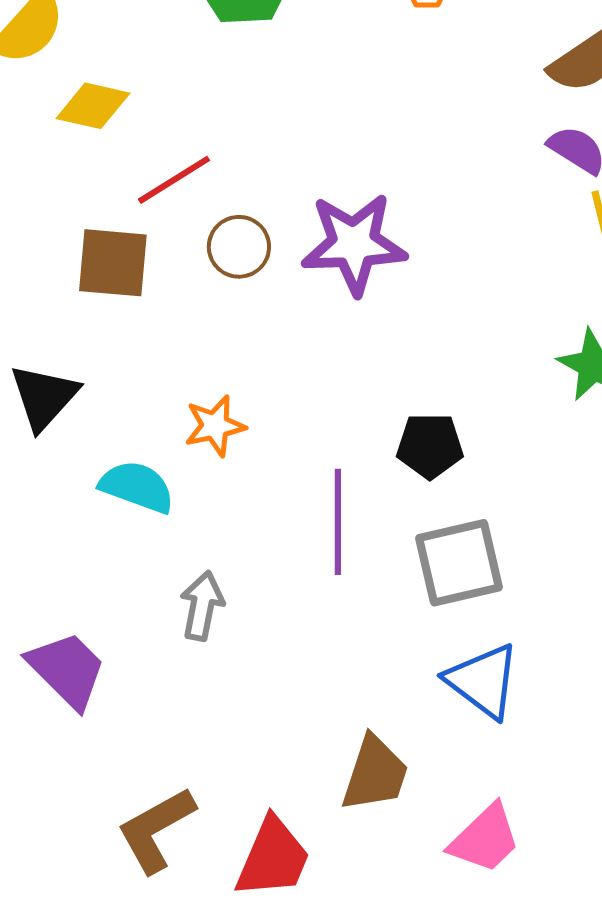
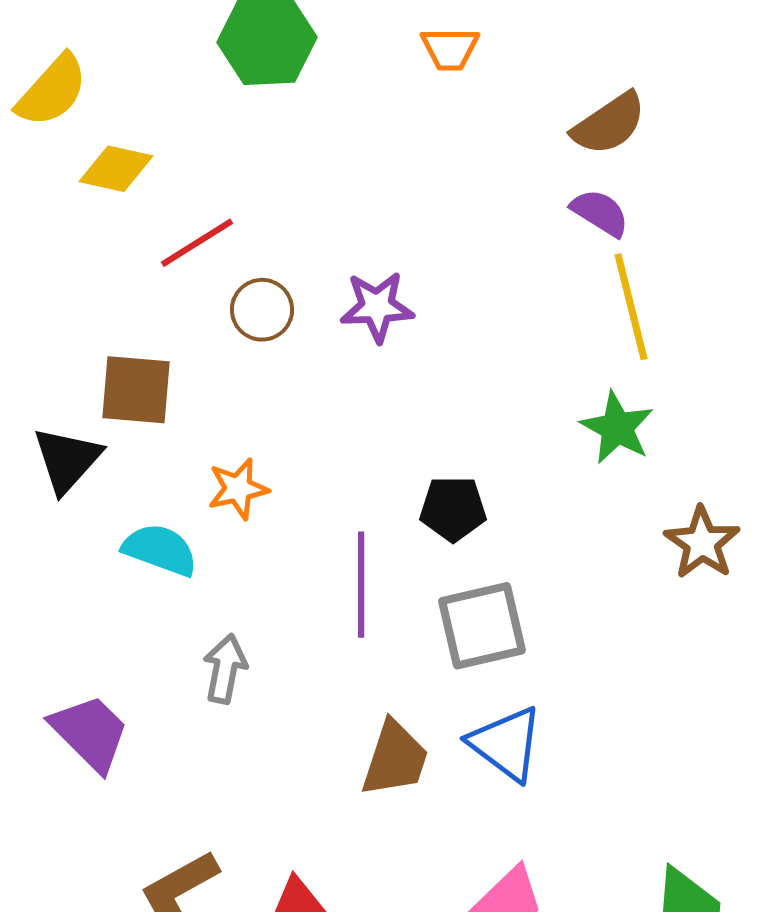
purple star: (354, 244) -> (377, 307), size x0.7
brown square: (113, 263) -> (136, 390), moved
brown trapezoid: (375, 774) -> (395, 759), moved

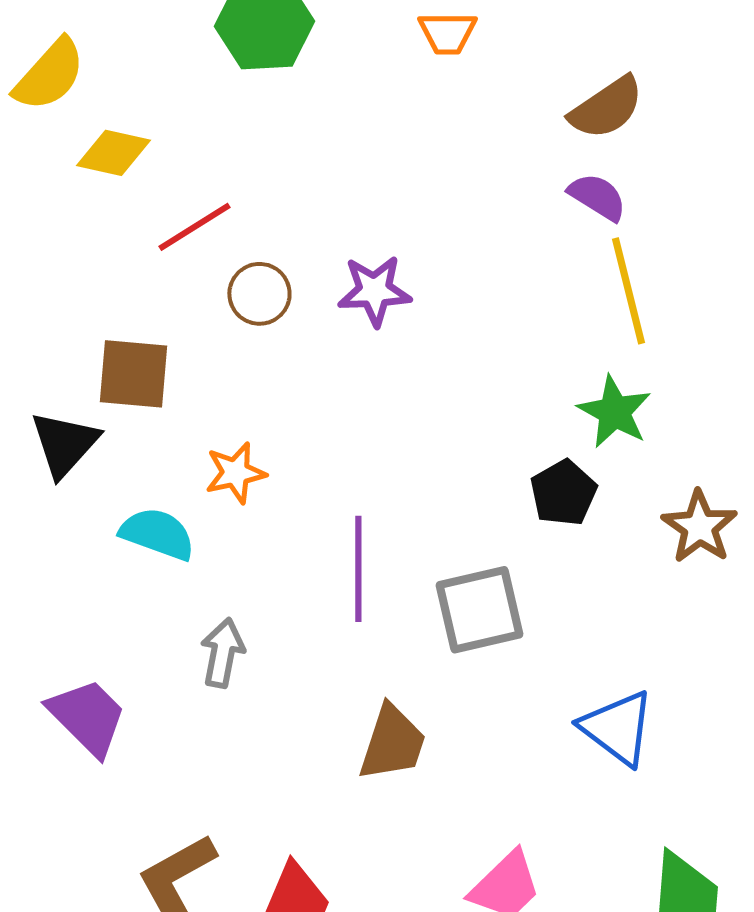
black pentagon: (453, 509) -> (563, 493), moved, turned -30
blue triangle: (506, 744) -> (617, 728), moved

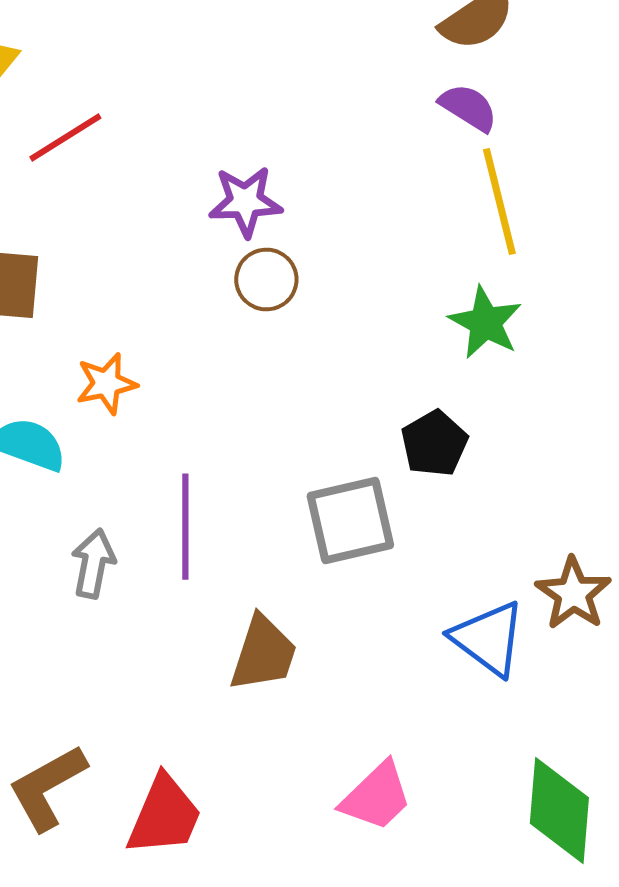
brown circle: (259, 294) -> (266, 280), moved
black pentagon: (563, 493) -> (434, 444), moved
brown star: (699, 527) -> (573, 594), moved
purple line: (358, 569) -> (185, 526), moved

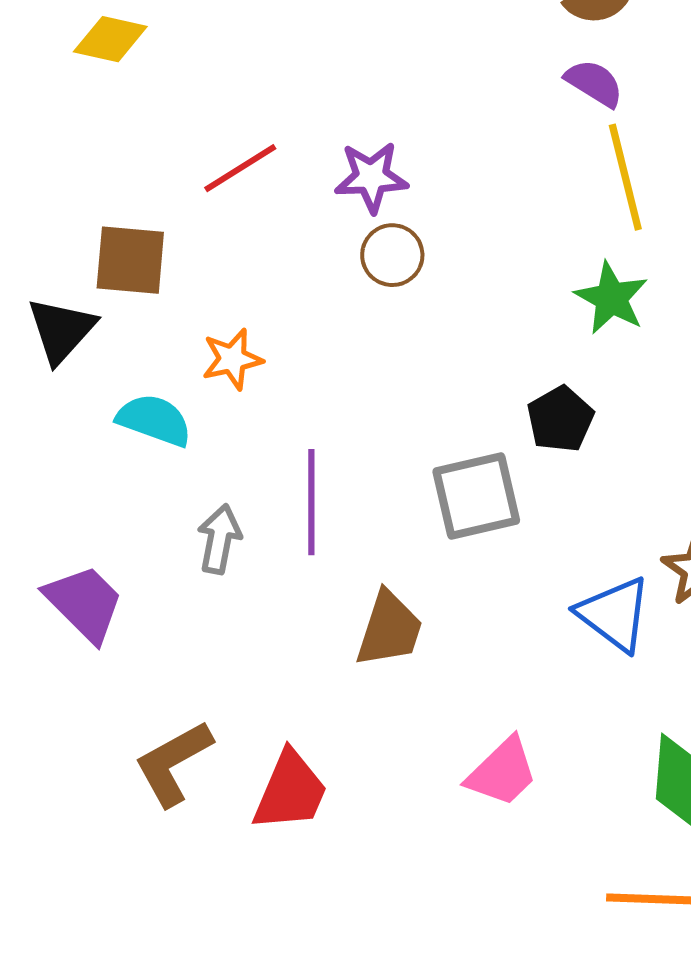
red line: (65, 138) -> (240, 168), moved

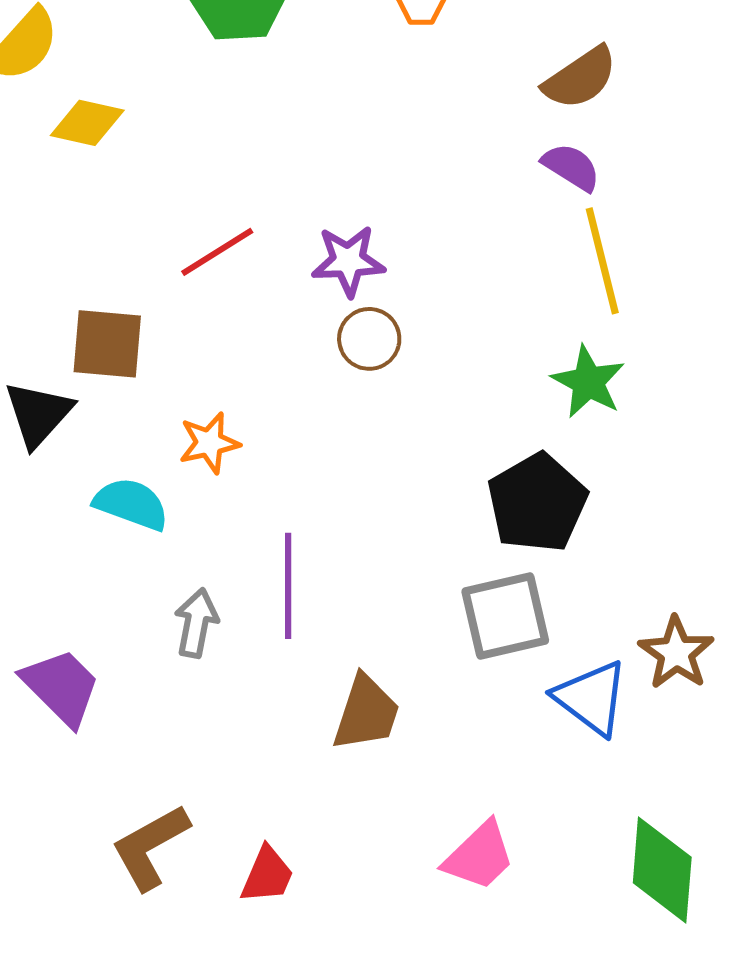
black pentagon: (560, 419) -> (537, 503), size x1.5
gray square: (476, 496) -> (505, 616), moved
red trapezoid: (290, 791) -> (267, 875), size x0.7

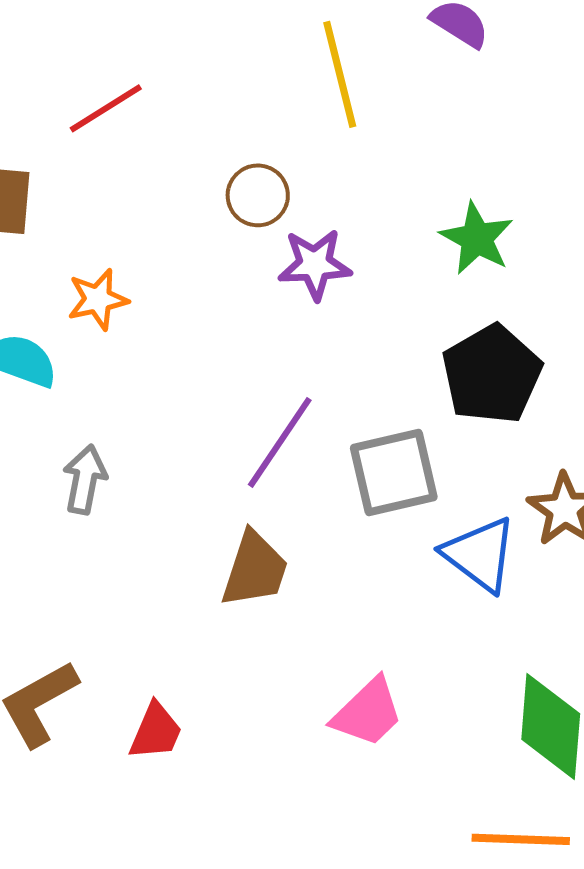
purple star: (348, 261) -> (315, 264), moved
yellow line: (602, 261) -> (340, 74), moved
black pentagon: (537, 503) -> (492, 374), moved
purple line: (288, 586) -> (280, 442), moved, turned 34

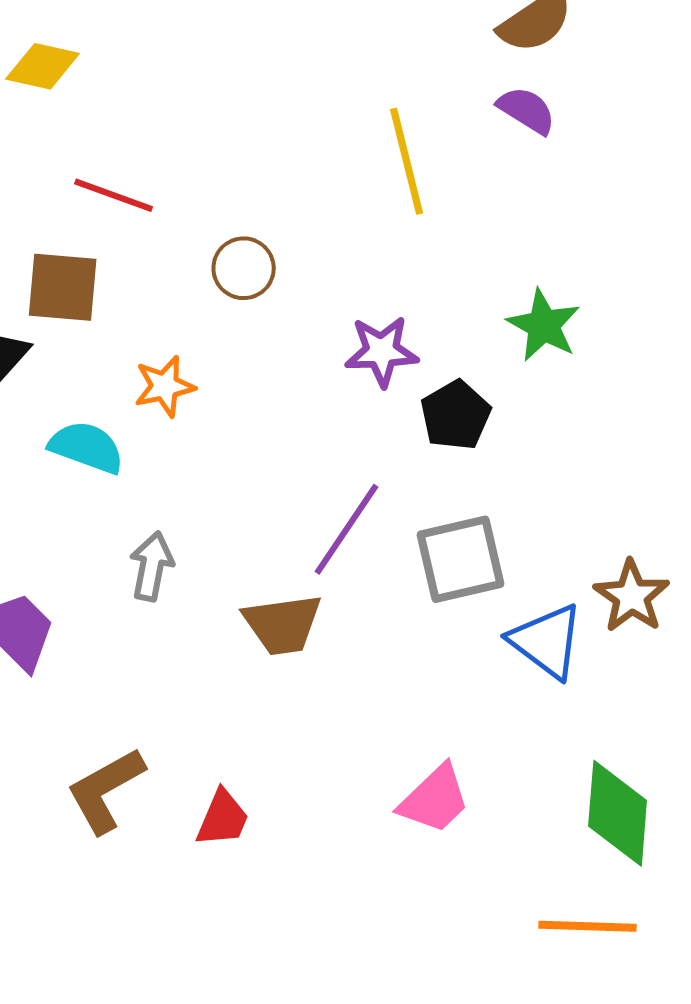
red line: (106, 108) -> (114, 195), moved, turned 52
brown circle: (258, 195) -> (244, 268), moved
black pentagon: (492, 374) -> (456, 415), moved, size x0.7
brown trapezoid: (255, 569) -> (283, 624), moved, turned 64

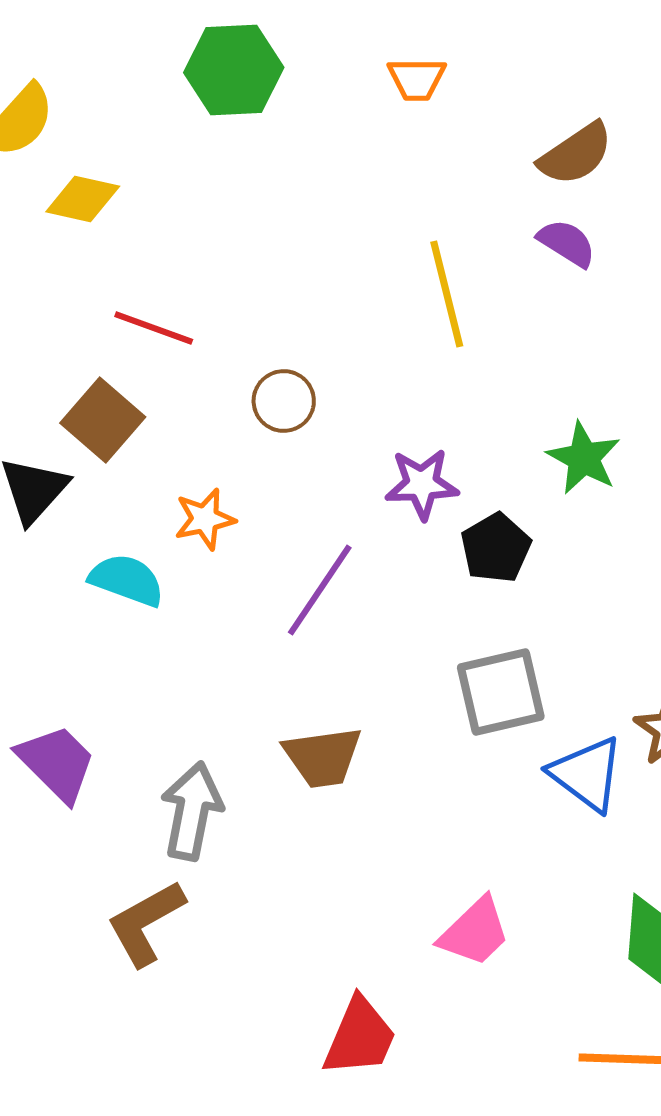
brown square: (63, 287) -> (103, 420), turned 36
purple line: (347, 529) -> (320, 590), moved
gray arrow: (152, 566) -> (192, 811), moved, size x1.4
red trapezoid: (223, 818) -> (360, 1037), moved, size x1.4

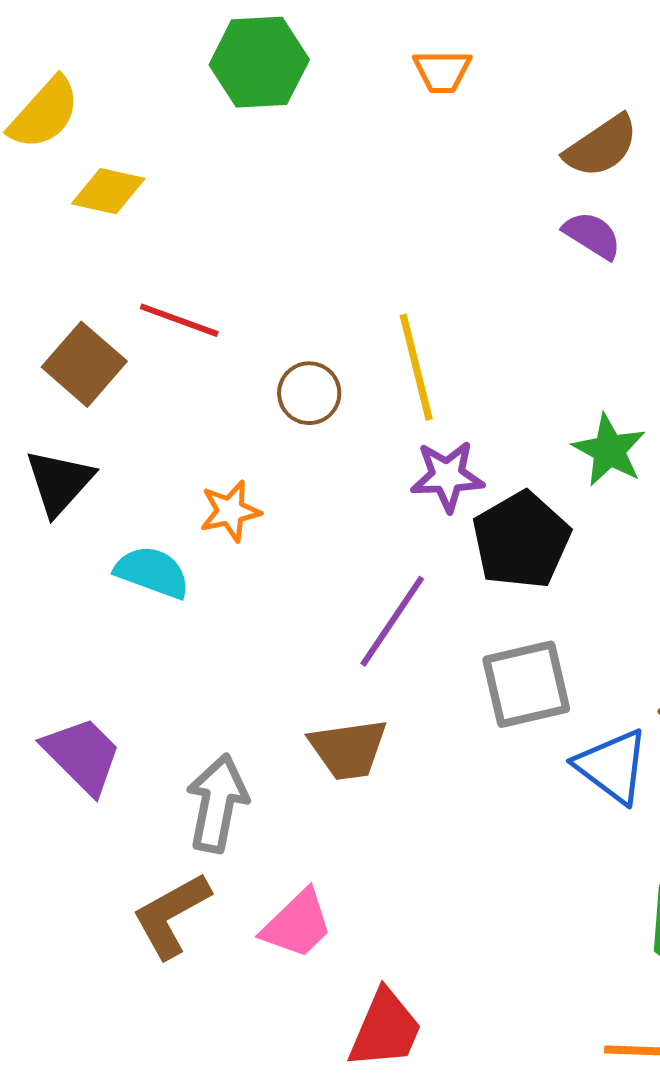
yellow line: (447, 294) -> (416, 367), moved
brown square: (103, 420) -> (84, 364), moved
black pentagon: (496, 548) -> (521, 540), size x1.4
purple line: (320, 590) -> (392, 621), moved
pink trapezoid: (475, 932) -> (297, 924), moved

